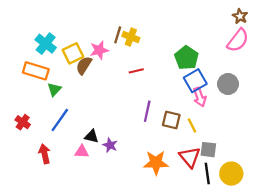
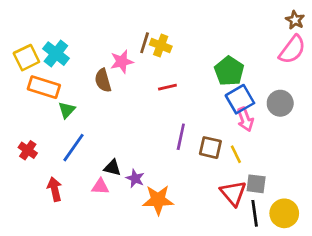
yellow square: (73, 53) -> (26, 58), moved
brown semicircle: (84, 65) -> (103, 80), turned -48
orange star: (156, 163) -> (158, 200), moved

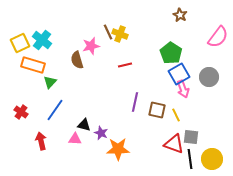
brown star: (295, 20) -> (180, 15), moved
brown line: (145, 43) -> (108, 32), turned -42
red triangle: (233, 193) -> (174, 144), turned -30

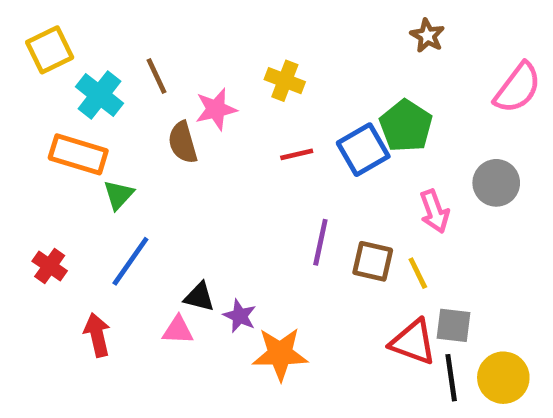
brown line: (108, 32) -> (157, 76), moved
yellow square: (20, 43) -> (50, 50), moved
blue square: (179, 74) -> (363, 150), moved

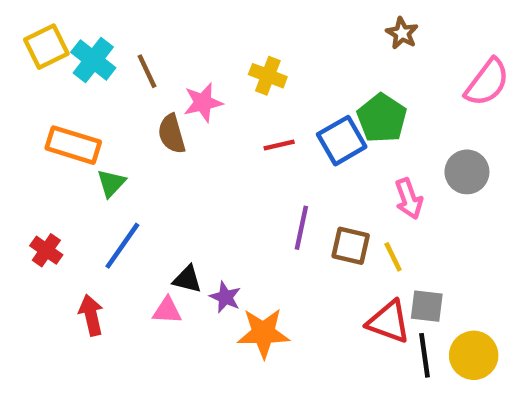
cyan cross: (100, 95) -> (93, 60), moved

